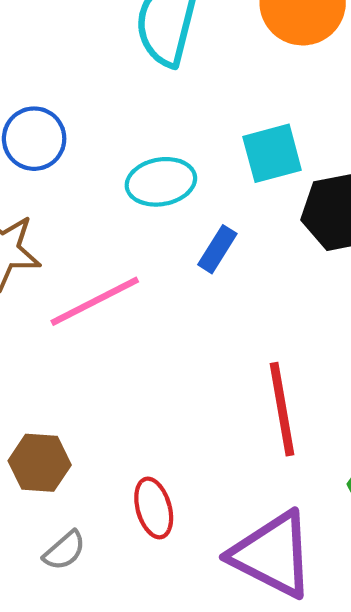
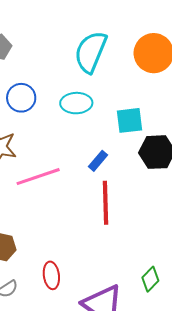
cyan ellipse: (161, 182) -> (76, 103), moved
red line: (282, 409) -> (105, 203), moved

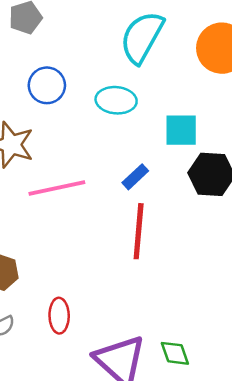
green diamond: (150, 279) -> (175, 353), moved, turned -70

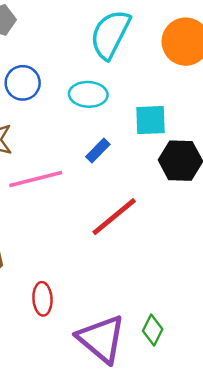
blue rectangle: (135, 177) -> (98, 150), moved
red line: (139, 231) -> (114, 217), turned 48
green diamond: (175, 353) -> (153, 330), turned 48

